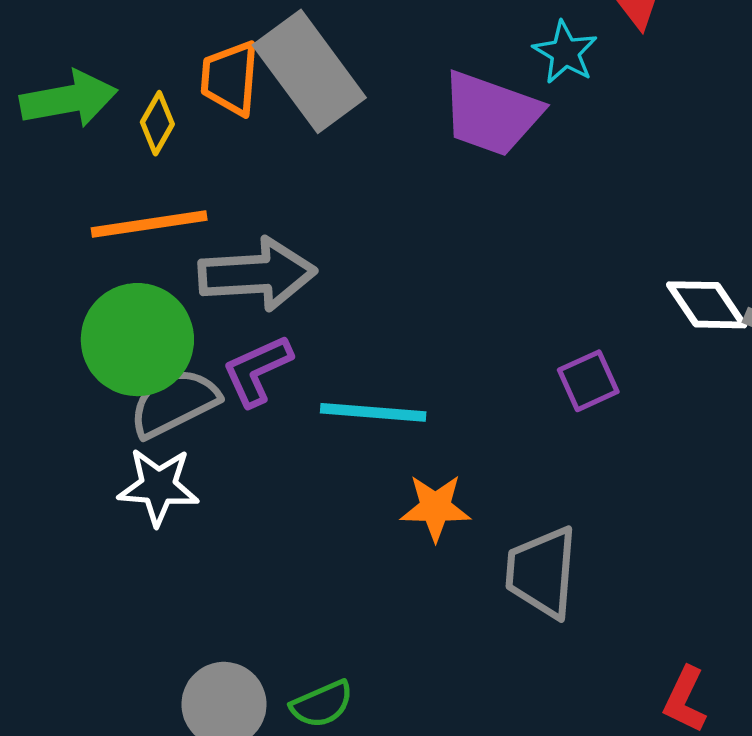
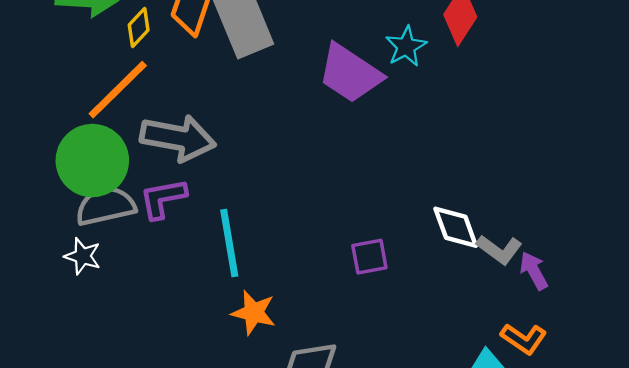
orange line: (149, 224) -> (118, 90), turned -50
cyan line: (373, 412) -> (229, 243), turned 62
white star: (158, 487) -> (83, 256), size x0.7

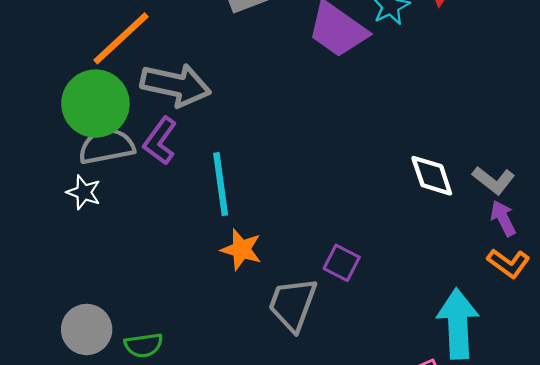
purple L-shape: (163, 199) -> (160, 141), turned -45
gray L-shape: (499, 250) -> (494, 180), moved
purple square: (369, 257) -> (342, 263), moved, turned 36
orange L-shape: (524, 339) -> (509, 263), moved

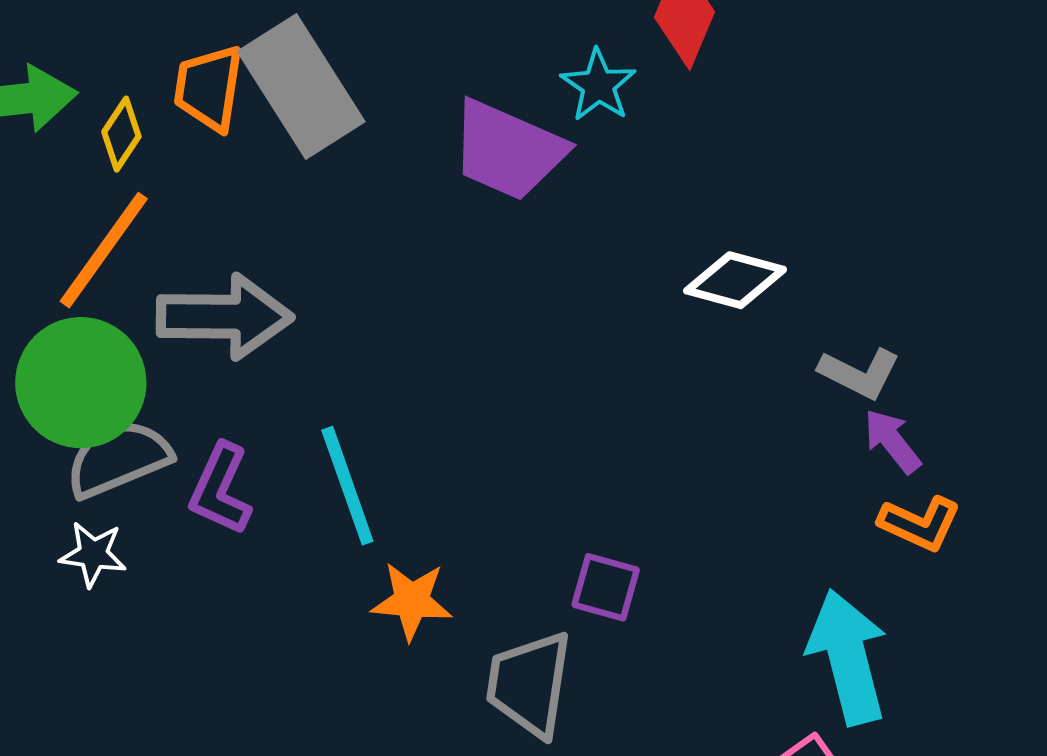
purple L-shape: (160, 141) -> (220, 489), moved
white diamond: (432, 176) -> (735, 280), moved, turned -45

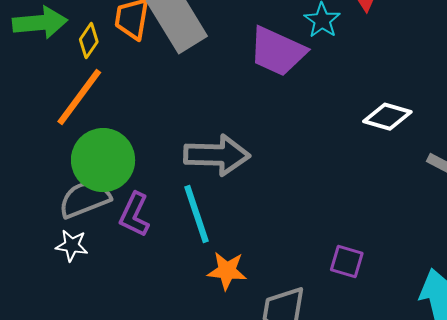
gray arrow: (225, 317) -> (217, 155), moved
green circle: (81, 383) -> (103, 160), moved
purple square: (606, 587) -> (347, 261), moved

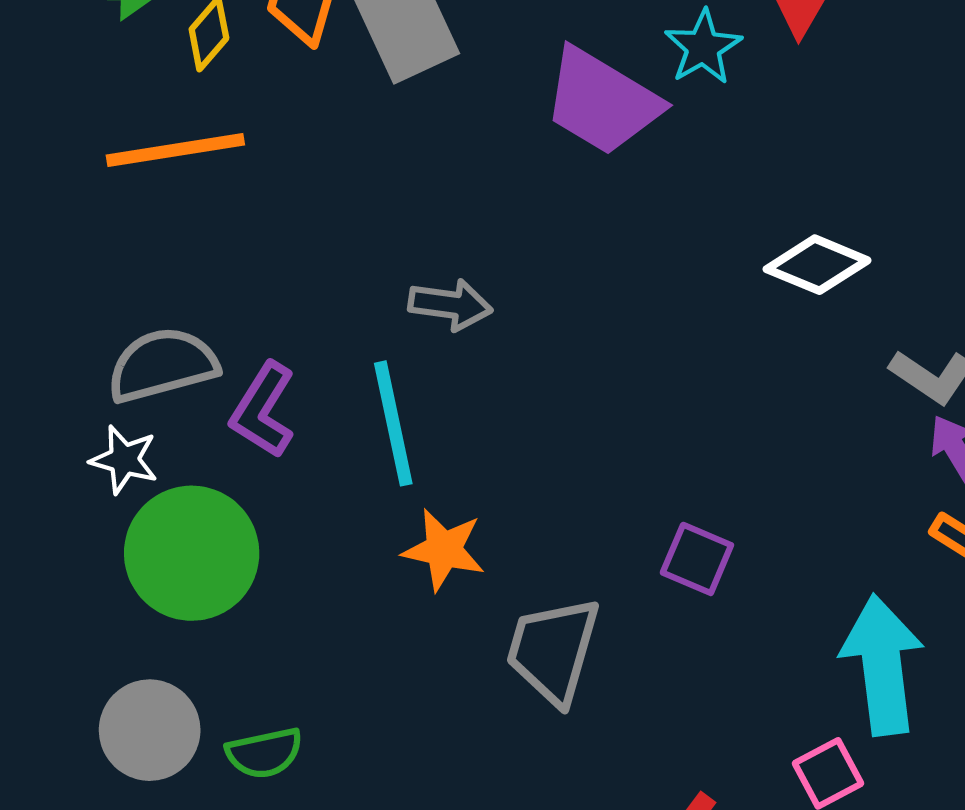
orange line: (79, 97) -> (175, 150), turned 38
gray arrow: (217, 155) -> (450, 305), size x0.6
green circle: (103, 160) -> (192, 553), moved

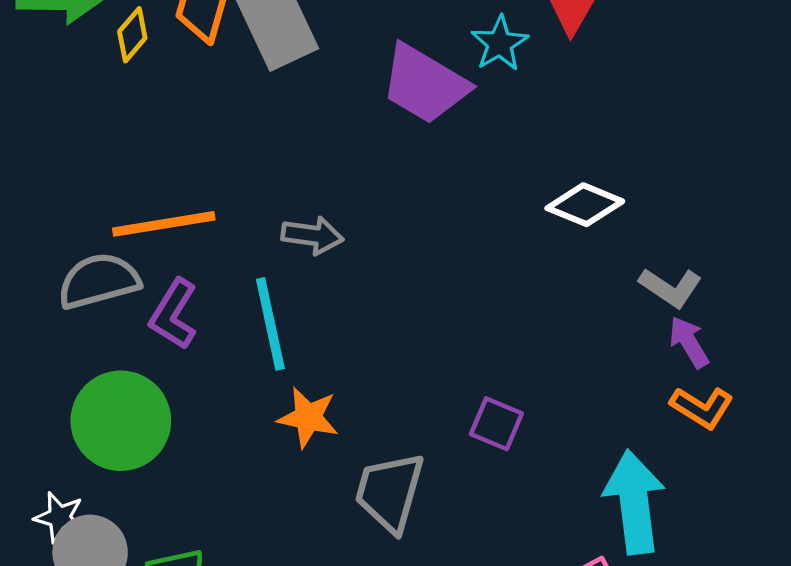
orange line: (175, 150) -> (164, 224), moved
white star: (124, 460) -> (59, 517), moved

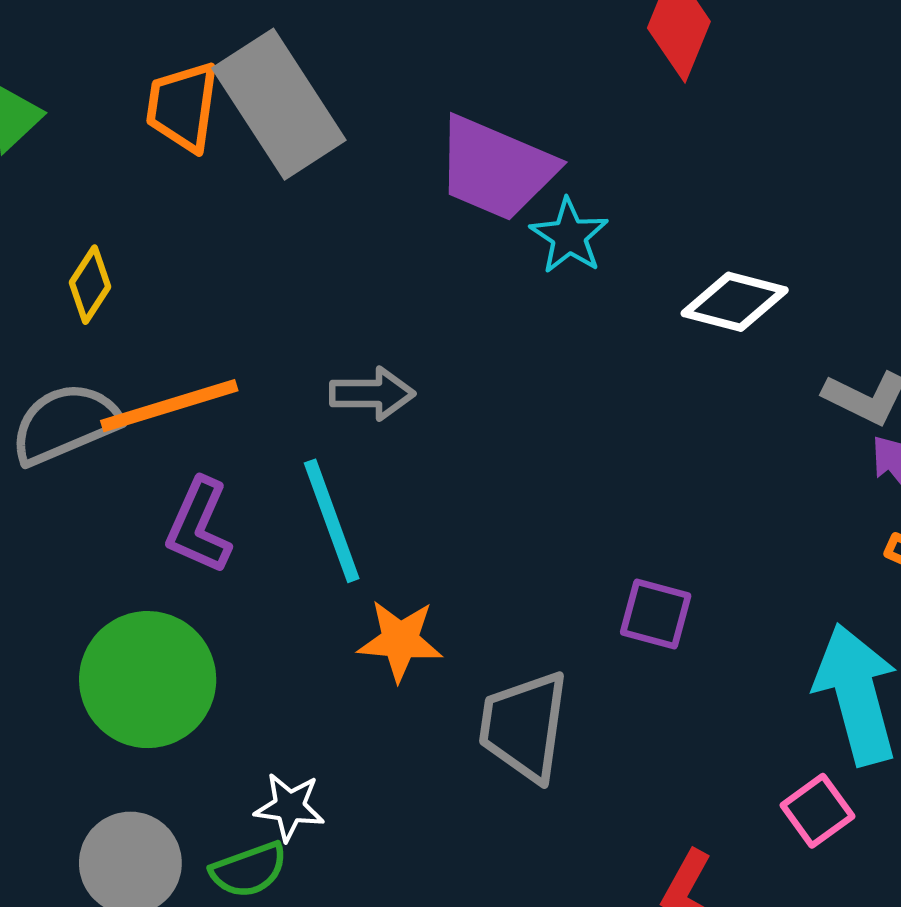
yellow diamond: (132, 35) -> (90, 285), moved
cyan star: (500, 43) -> (569, 236), moved
gray semicircle: (99, 281) -> (65, 424), moved
white star: (59, 517) -> (289, 807), moved

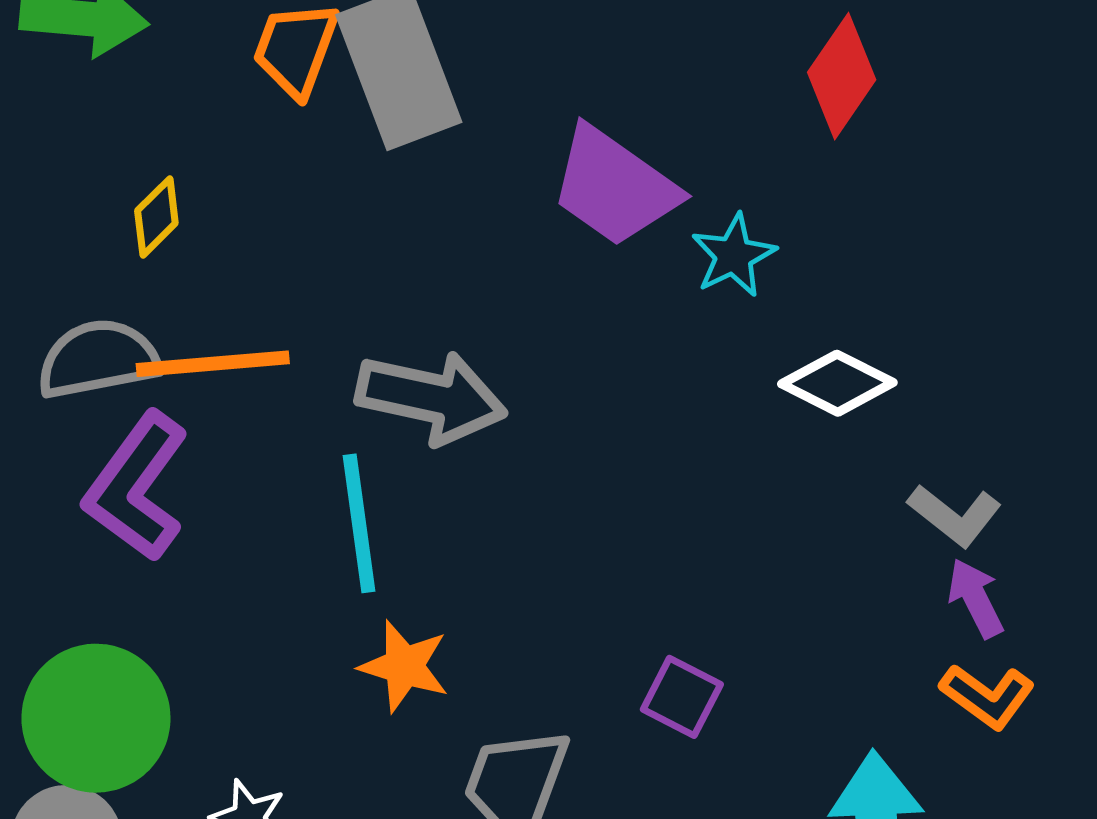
cyan star: (569, 236) -> (734, 255), moved
gray arrow: (372, 394) -> (431, 398), size x1.6
purple L-shape: (199, 526) -> (136, 487), moved, size x1.4
green circle: (148, 680) -> (96, 718), moved

